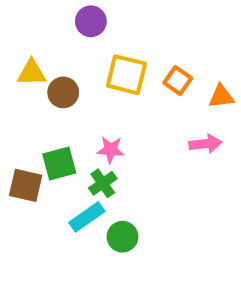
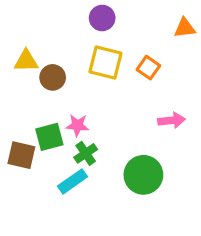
purple circle: (91, 21) -> (102, 18), moved
orange triangle: (221, 96) -> (185, 28), moved
pink star: (111, 150) -> (77, 125), moved
green circle: (122, 237) -> (143, 175), moved, size x1.5

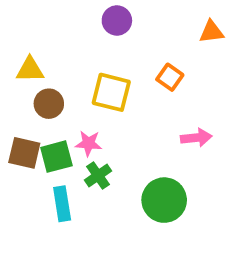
yellow square: (105, 63) -> (111, 92), moved
brown circle: (53, 77) -> (49, 104), moved
brown square: (21, 155) -> (24, 153), moved
cyan rectangle: (72, 181) -> (62, 204), moved, turned -64

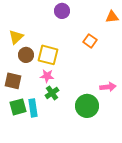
yellow triangle: (30, 70) -> (16, 37), turned -42
yellow square: (111, 92) -> (48, 55), moved
pink arrow: (196, 138) -> (108, 87), moved
green square: (56, 157) -> (18, 107), moved

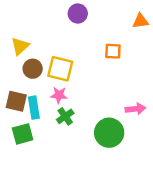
orange square: (90, 41) -> (113, 51), turned -32
cyan rectangle: (33, 108) -> (34, 108), moved

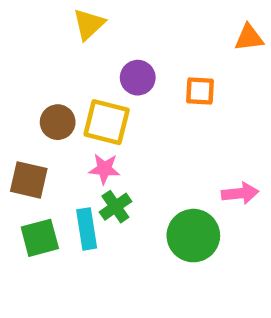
purple circle: (78, 14) -> (138, 78), moved
yellow triangle: (20, 46) -> (89, 24), moved
cyan rectangle: (34, 108) -> (87, 229), moved

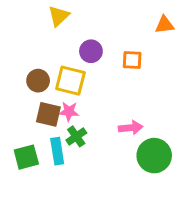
brown square: (29, 180) -> (48, 114), moved
pink arrow: (240, 193) -> (131, 128), moved
green circle: (193, 236) -> (154, 156), moved

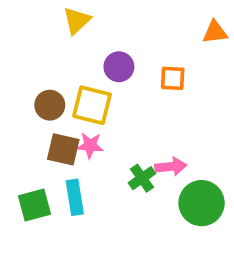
green cross: (76, 136) -> (142, 178), moved

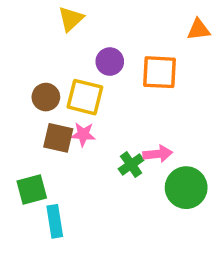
orange square: (173, 78) -> (159, 72), size x1.5
cyan rectangle: (75, 197) -> (55, 221), moved

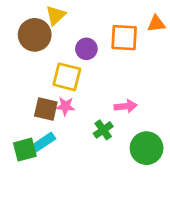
orange square: (159, 72) -> (124, 38), moved
brown circle: (46, 97) -> (35, 35), moved, size x1.5
pink arrow: (158, 154) -> (126, 106), moved
cyan rectangle: (55, 221) -> (43, 143), moved, turned 65

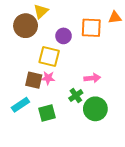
cyan rectangle: (43, 143) -> (20, 105), moved
green circle: (147, 148) -> (95, 109), moved
green square: (25, 150) -> (47, 113), moved

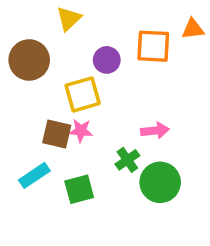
brown circle: (26, 26) -> (29, 60), moved
yellow square: (49, 56) -> (83, 94), turned -30

